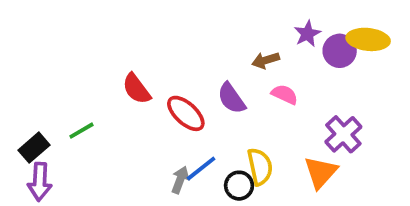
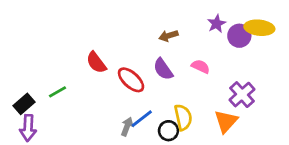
brown arrow: (266, 60) -> (168, 36), moved

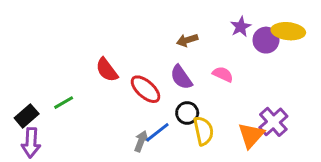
purple cross: (242, 95) -> (273, 122), moved
black circle: (168, 131) -> (187, 113), moved

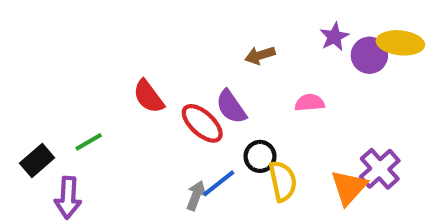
pink semicircle: (223, 74) -> (310, 103), turned -30
purple semicircle: (181, 77) -> (231, 107), moved
purple arrow: (31, 143) -> (68, 198), moved

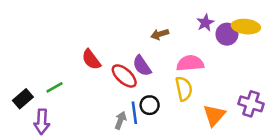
pink semicircle: (310, 103) -> (190, 63), size x1.5
black circle: (260, 156) -> (150, 105), moved
purple cross: (380, 169) -> (251, 104), moved, turned -30
yellow semicircle: (283, 181) -> (184, 89), moved
blue line: (219, 183) -> (134, 113), turned -60

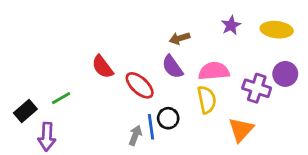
purple circle: (227, 34) -> (285, 74), moved
purple semicircle: (142, 66) -> (172, 67), moved
purple cross: (251, 104) -> (257, 88), moved

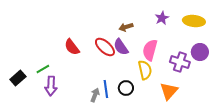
pink semicircle: (214, 71) -> (150, 50), turned -70
red ellipse: (140, 85) -> (105, 47), moved
black circle: (168, 118) -> (126, 88), moved
purple arrow: (47, 137) -> (51, 86), moved

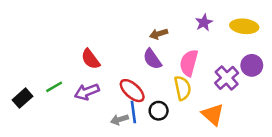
red ellipse: (105, 47) -> (132, 91), moved
purple cross: (180, 62) -> (227, 78), turned 30
purple arrow: (51, 86) -> (87, 92), moved, turned 66
orange triangle: (169, 91) -> (213, 114), turned -30
gray arrow: (95, 95) -> (120, 120), turned -128

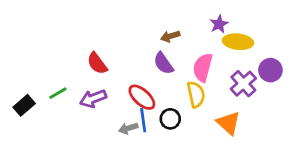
yellow ellipse: (244, 26) -> (238, 42), moved

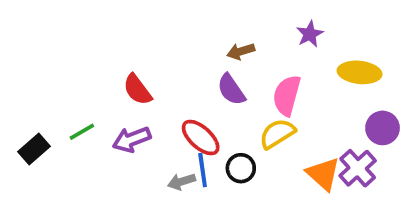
yellow ellipse: (238, 42) -> (360, 72), moved
purple circle: (270, 70) -> (383, 128), moved
purple cross: (243, 84) -> (358, 168), moved
yellow semicircle: (196, 94) -> (277, 134), turned -110

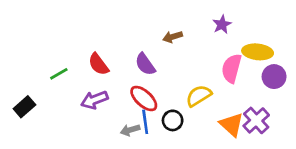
purple semicircle: (231, 90) -> (145, 64), moved
pink semicircle: (287, 95) -> (232, 68), moved
purple circle: (383, 128) -> (274, 77), moved
green line: (82, 132) -> (59, 74), moved

